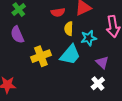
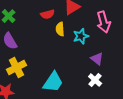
cyan trapezoid: (70, 55) -> (53, 82), moved
yellow cross: (41, 56) -> (16, 67), moved

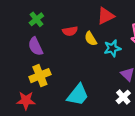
red semicircle: (48, 14) -> (70, 31), moved
yellow semicircle: (60, 29) -> (91, 39), turned -32

